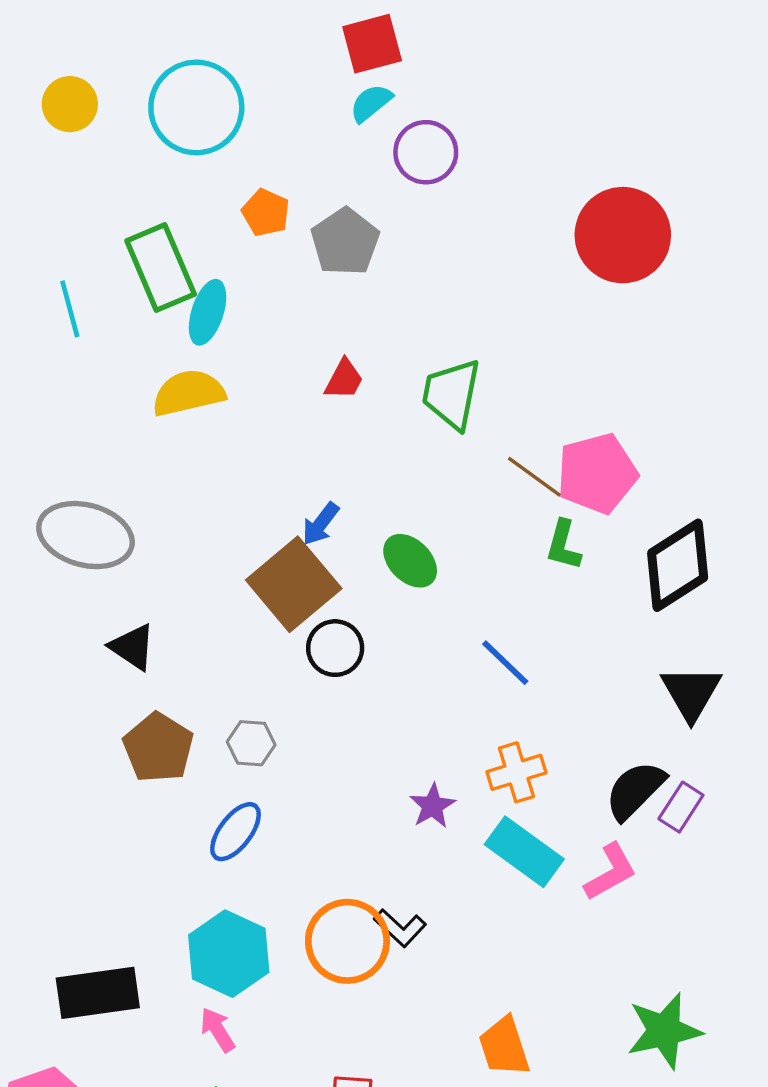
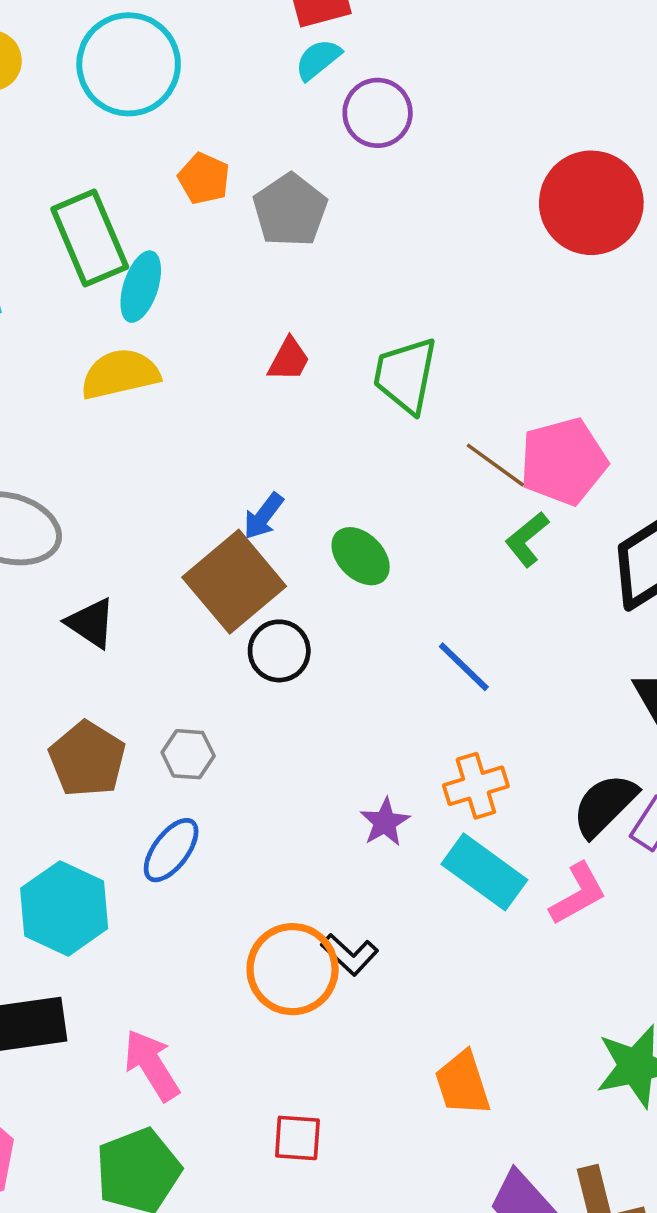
green L-shape: (563, 545) -> (527, 539), turned 36
black triangle: (133, 647) -> (91, 623), moved
cyan hexagon: (229, 954) -> (64, 908), moved
pink arrow: (218, 1030) -> (152, 1065), size x1.5

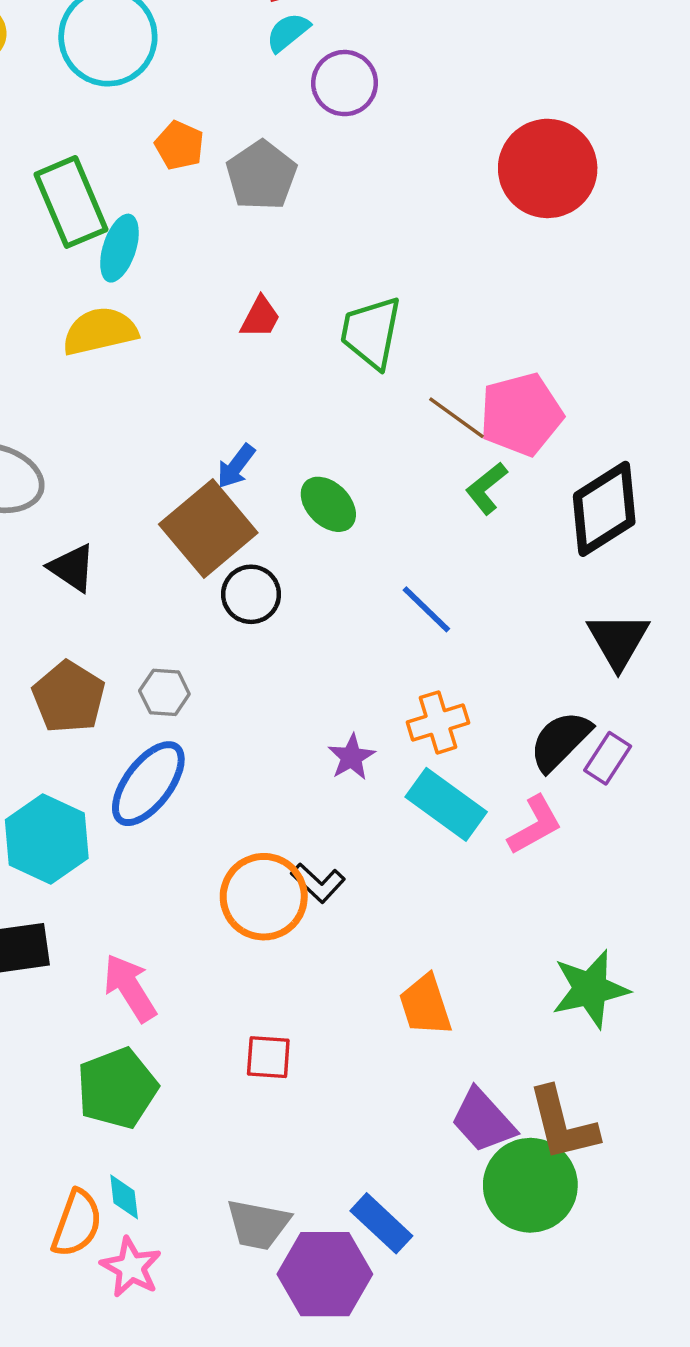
blue ellipse: (171, 850) -> (148, 784), size x1.4

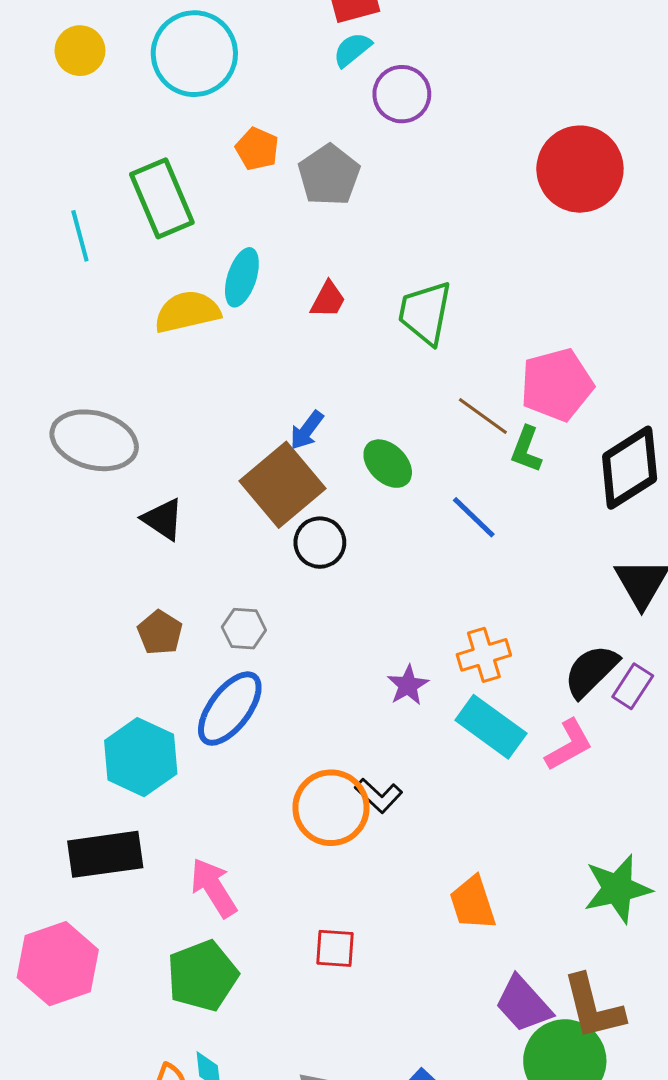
cyan ellipse: (119, 248) -> (242, 277), moved
brown line: (456, 418) -> (483, 416), moved
green L-shape: (486, 488) -> (526, 449), turned -30
blue line: (426, 609) -> (474, 517), moved
brown pentagon: (69, 697) -> (160, 633), size x0.7

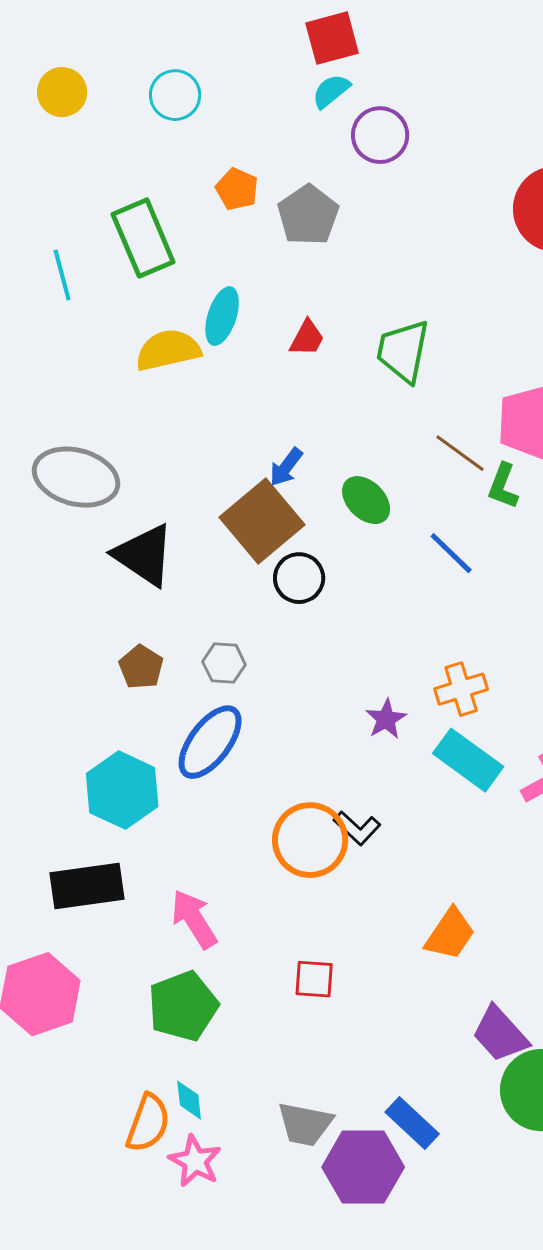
cyan circle: (194, 54) -> (175, 95), size x0.6
black triangle: (163, 519) -> (144, 555), size x1.5
orange trapezoid: (473, 903) -> (450, 934), turned -128

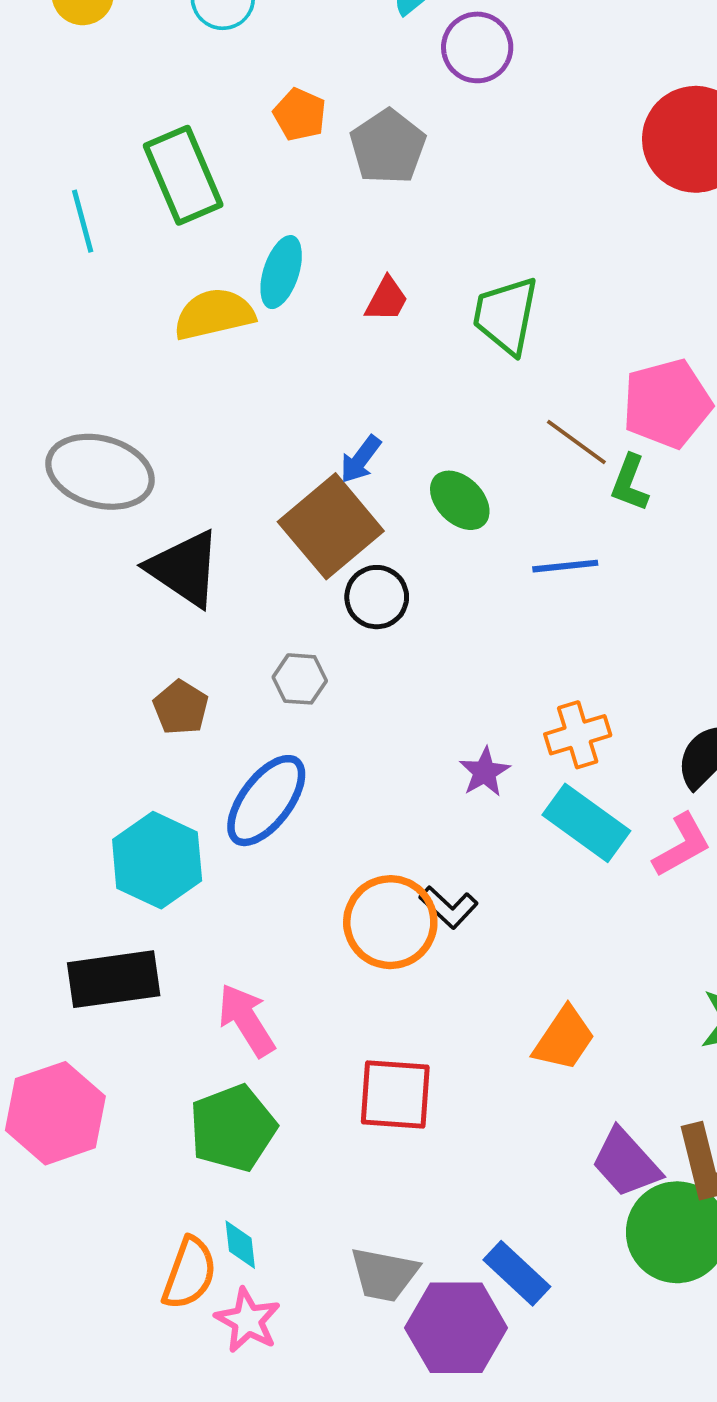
blue line: (451, 553) -> (565, 566), turned -50
gray hexagon: (224, 663) -> (300, 679), moved
red square: (314, 979) -> (395, 1095), size x1.5

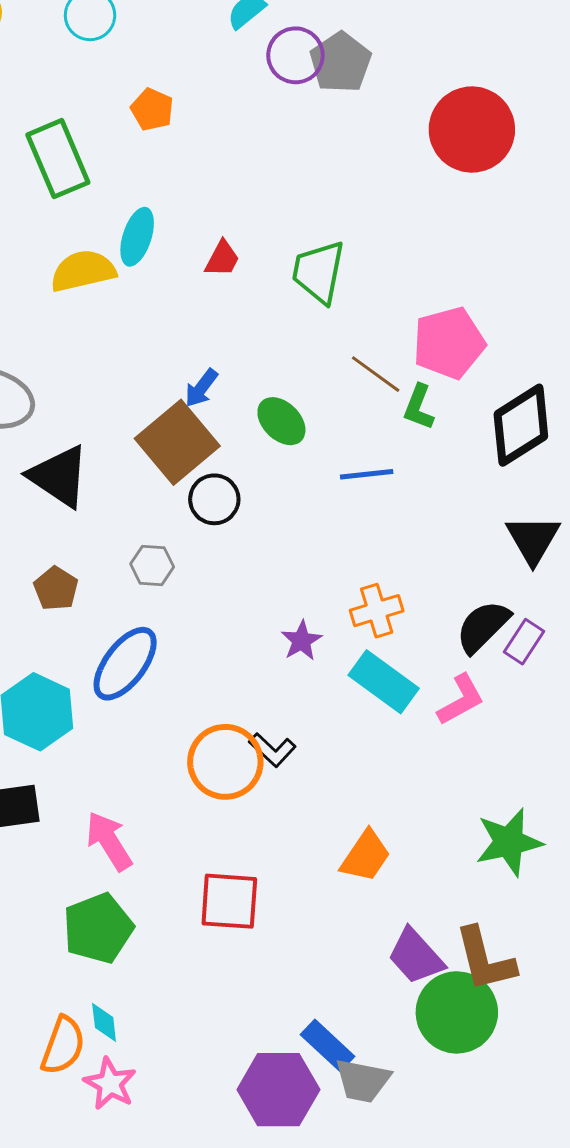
gray pentagon: (388, 147) -> (341, 62), moved
gray trapezoid: (384, 1274) -> (363, 1081), moved

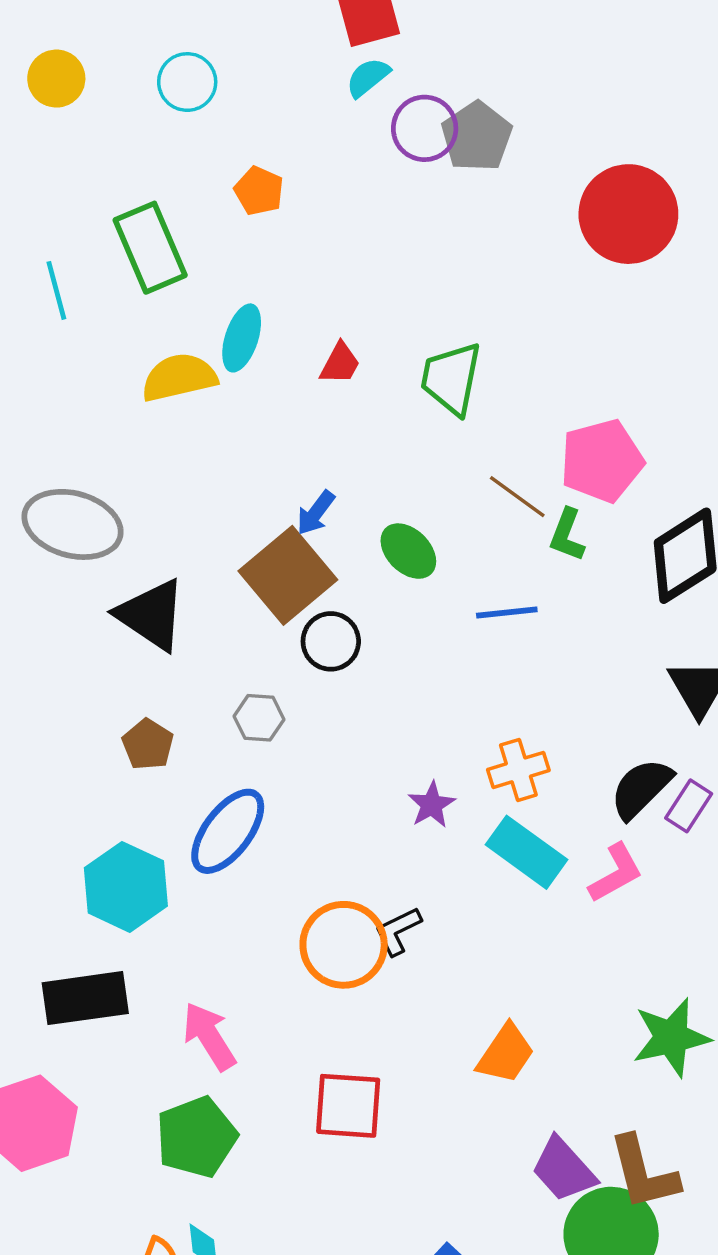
black L-shape: (272, 750) -> (398, 931), turned 111

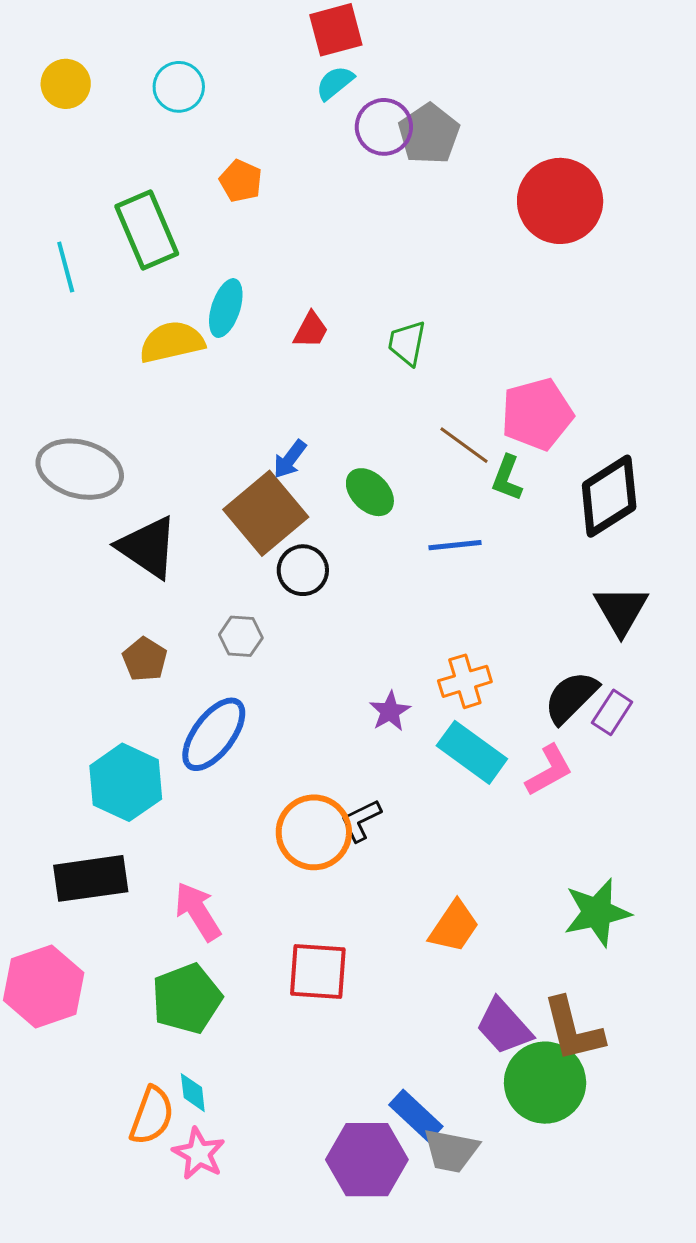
green trapezoid: (451, 378) -> (407, 343), size x0.7

